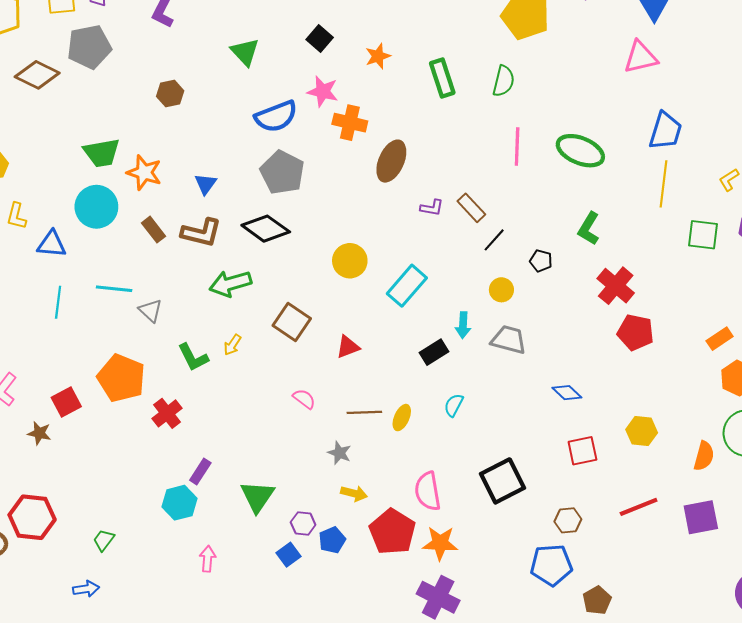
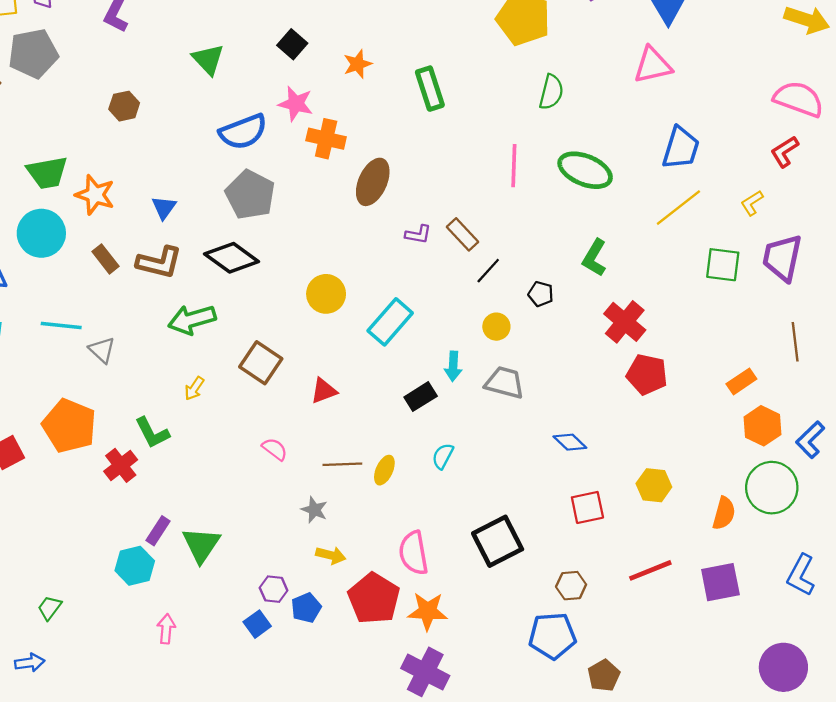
green semicircle: (504, 81) -> (551, 92), moved
yellow line: (663, 184) -> (678, 208), turned 45
green L-shape: (193, 357) -> (152, 433), moved
green triangle: (257, 496) -> (201, 545), moved

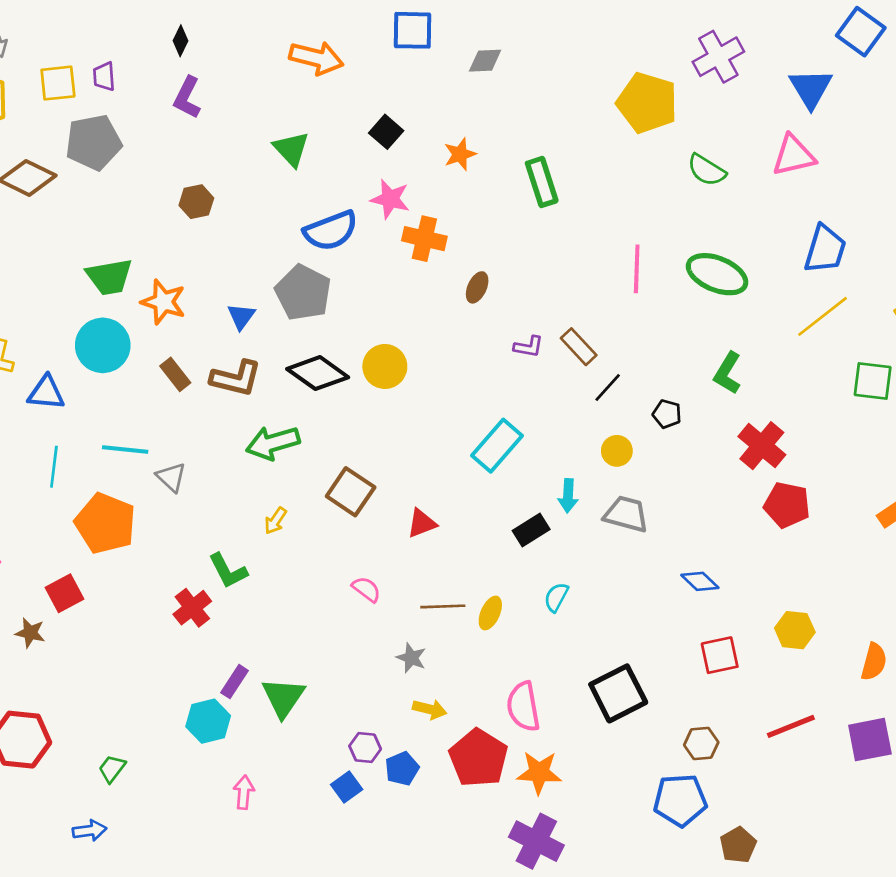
green semicircle: (551, 92) -> (707, 170), moved, turned 108
brown ellipse: (373, 182) -> (477, 287), size x0.6
gray pentagon: (250, 195) -> (303, 293), moved
yellow circle: (326, 294) -> (385, 366), moved
orange pentagon: (69, 426) -> (105, 523), moved

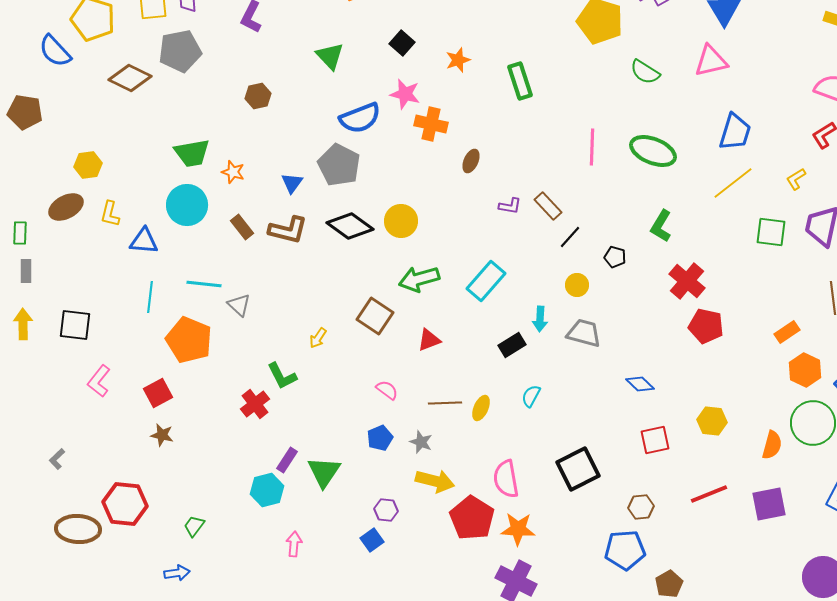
orange star: (163, 302) -> (233, 172), size x0.7
green arrow: (273, 443) -> (419, 279), moved
brown star: (30, 633) -> (162, 435), moved
yellow arrow: (430, 709) -> (435, 481), size x1.5
blue pentagon: (402, 769) -> (380, 438), moved

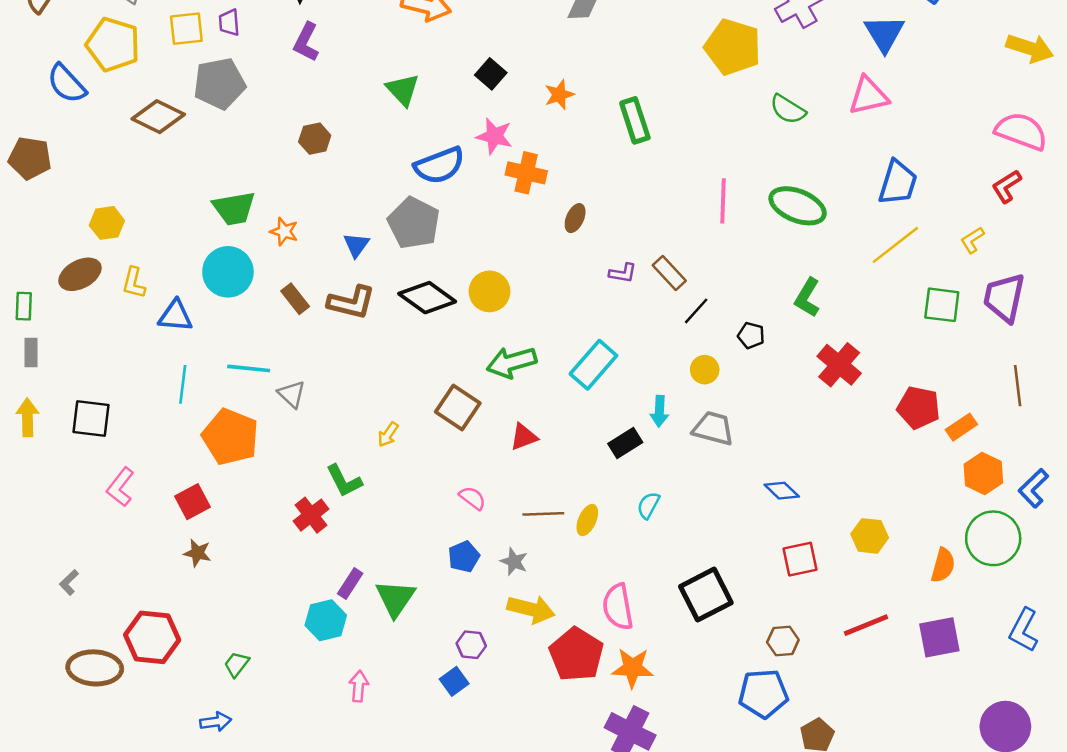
red pentagon: (706, 326) -> (919, 408), moved

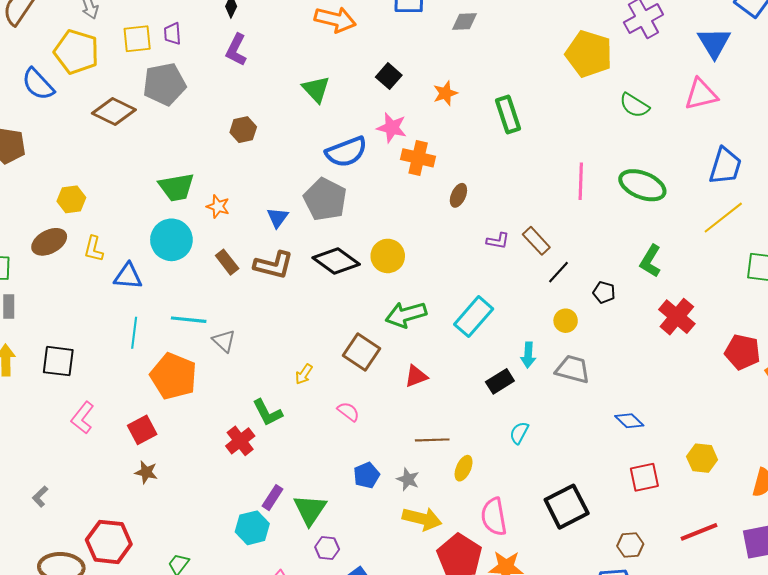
pink semicircle: (472, 498) -> (348, 412), moved
yellow ellipse: (587, 520) -> (464, 468), moved
purple hexagon: (471, 645) -> (327, 548), moved

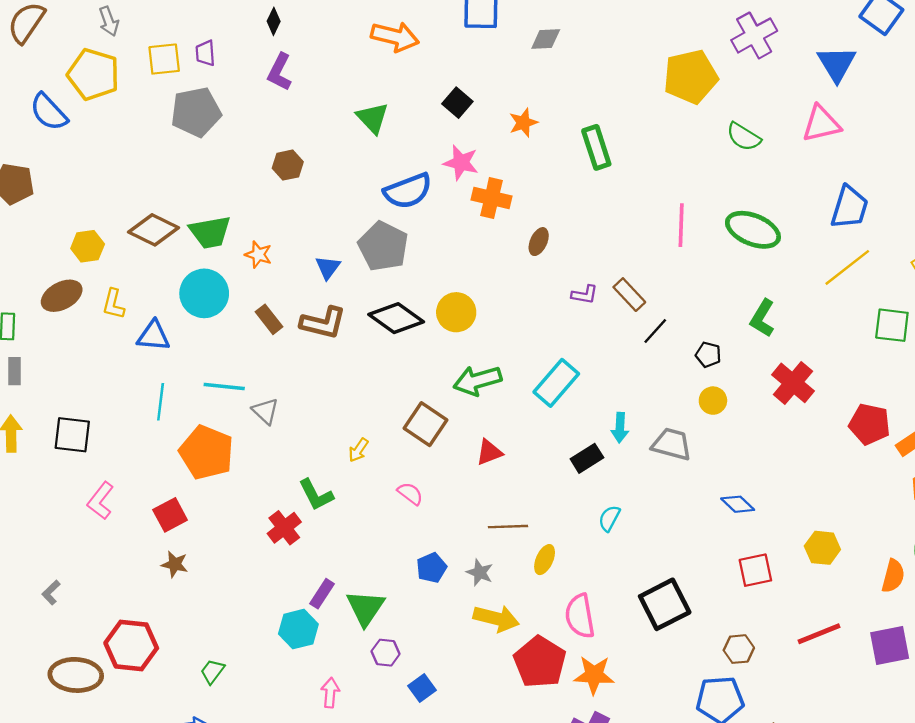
yellow pentagon: (589, 54) -> (691, 77), turned -30
brown diamond: (114, 111) -> (154, 230), moved
yellow circle: (566, 321) -> (713, 401), moved

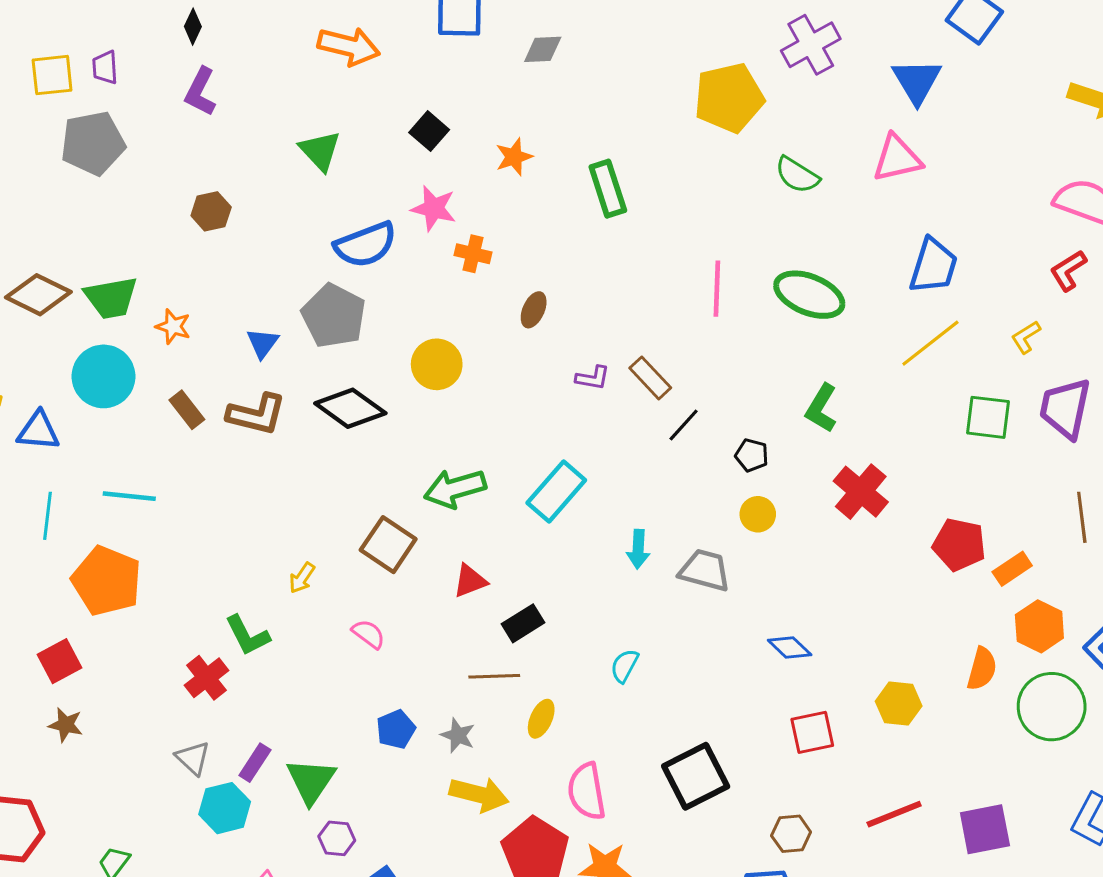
orange cross: (492, 198) -> (473, 254), size x0.7
yellow circle: (456, 312) -> (437, 364), moved
gray triangle: (265, 411) -> (193, 758), moved
black rectangle: (587, 458) -> (523, 623), moved
orange semicircle: (893, 576) -> (982, 669), moved

